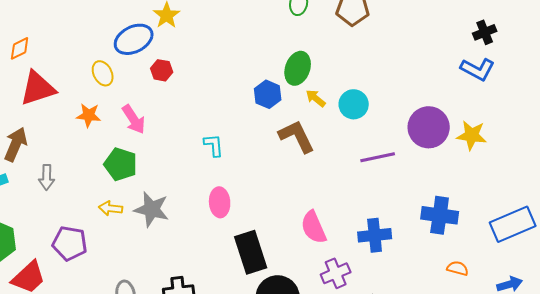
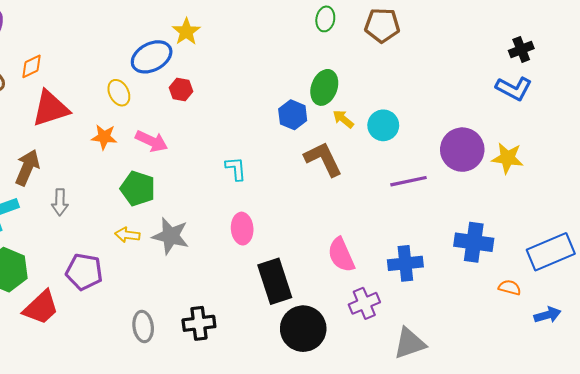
pink arrow: (134, 119) -> (152, 141), turned -32
orange semicircle: (458, 268) -> (510, 288), moved

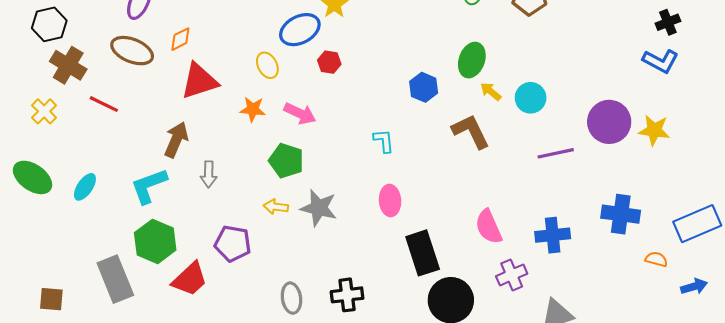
blue hexagon: (293, 115) -> (424, 87), moved

